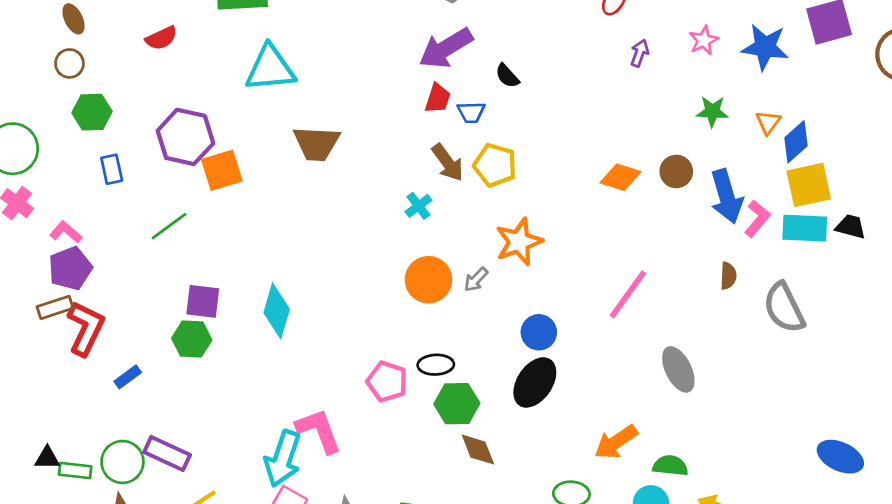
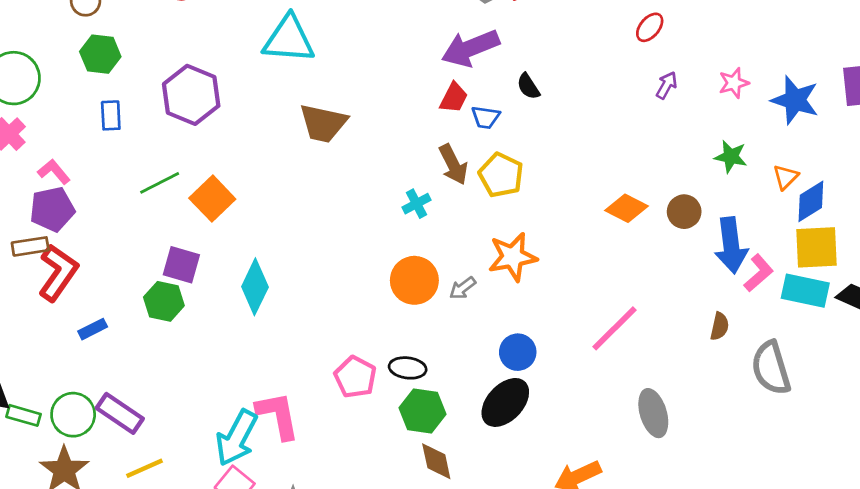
orange square: (222, 170) -> (212, 199), moved, turned -36

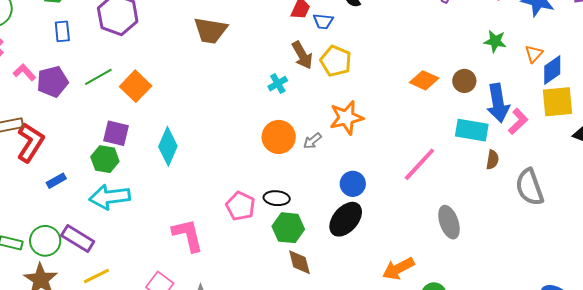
purple pentagon: (52, 209) -> (53, 82), moved
cyan rectangle: (805, 291) -> (472, 130), moved
cyan arrow: (237, 438) -> (110, 197), moved, turned 57

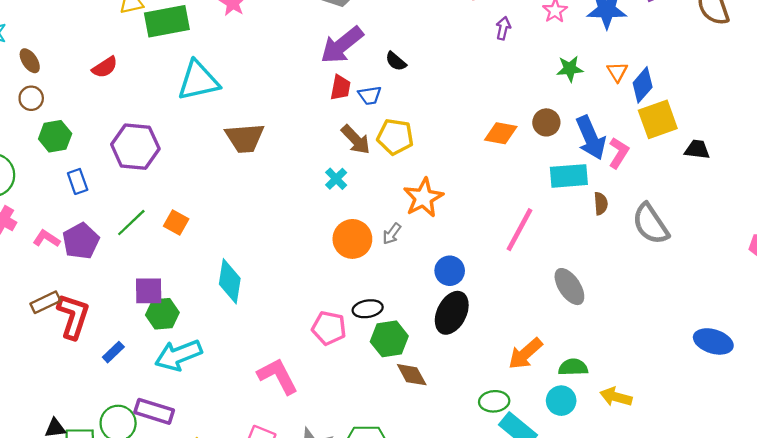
orange square: (136, 86) -> (176, 222), size x0.7
purple square: (116, 133) -> (149, 291), moved

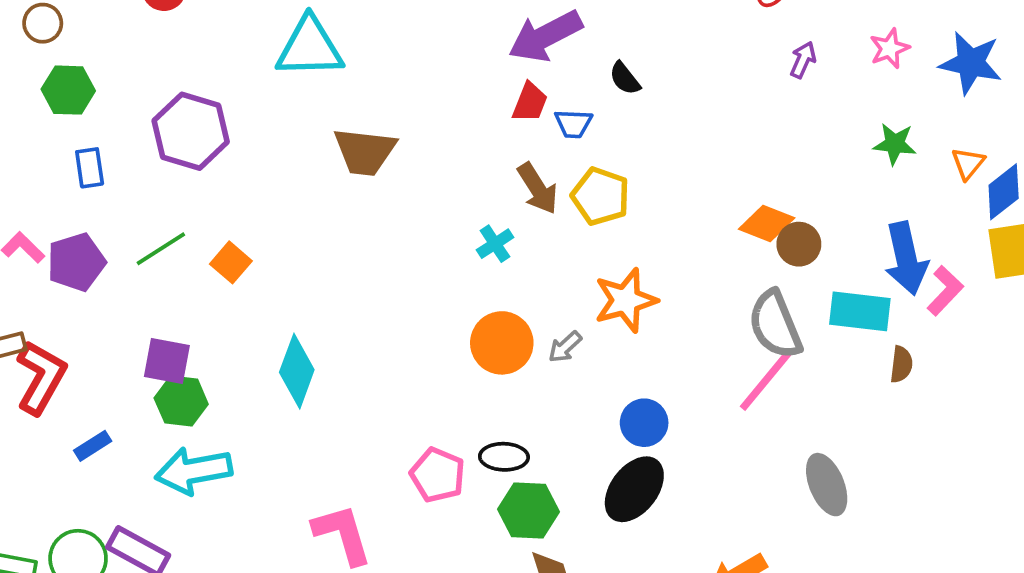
brown circle: (546, 122) -> (799, 244), moved
gray semicircle: (651, 224) -> (775, 325), moved

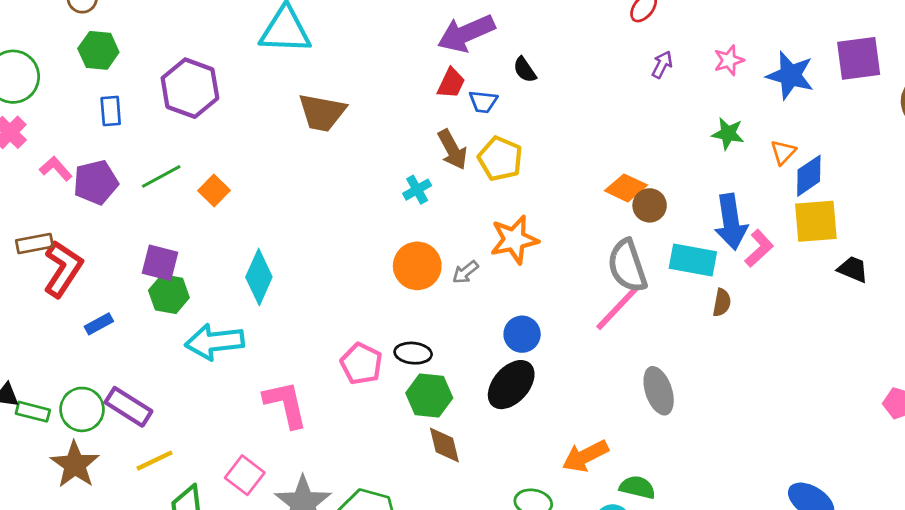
cyan arrow: (194, 471) -> (215, 342), moved

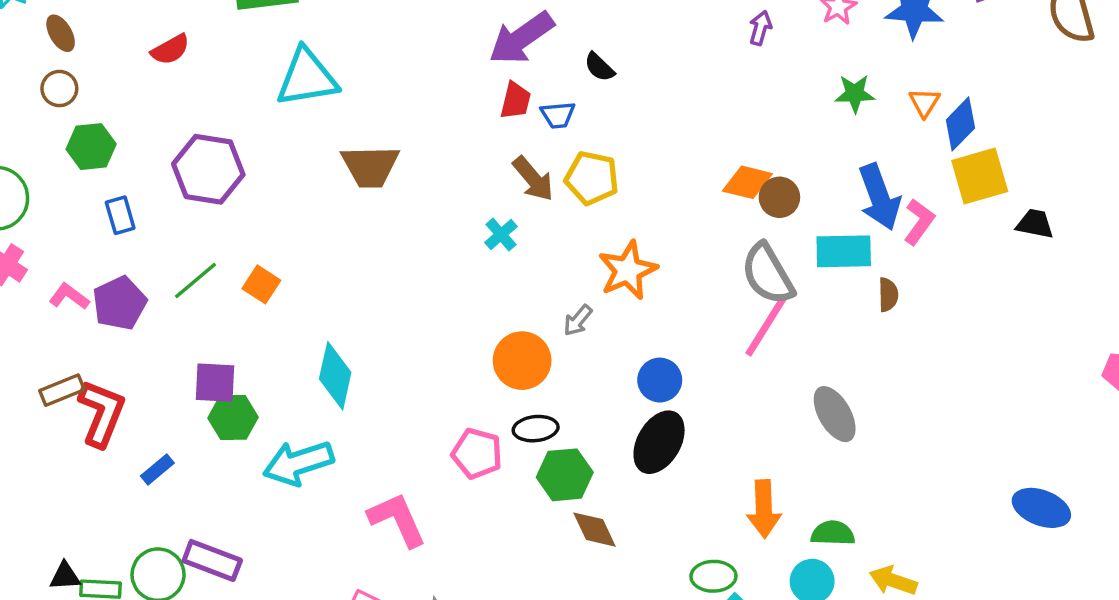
orange circle: (417, 266) -> (522, 361), moved
orange arrow: (585, 456) -> (764, 509), turned -54

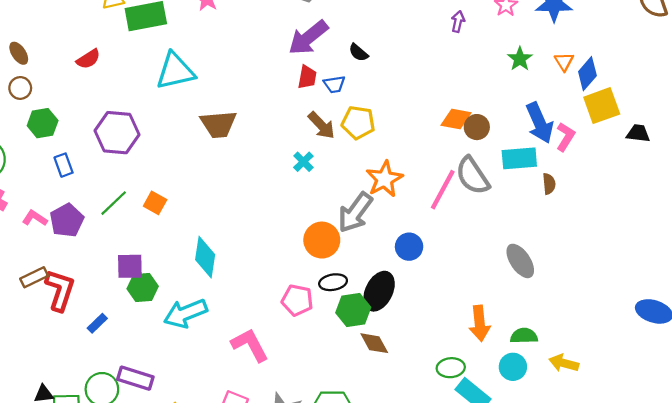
green star: (855, 94) -> (520, 59), turned -30
gray arrow: (578, 320) -> (355, 213), size x2.0
pink line: (766, 326) -> (443, 190), moved
black ellipse: (659, 442) -> (379, 291), moved

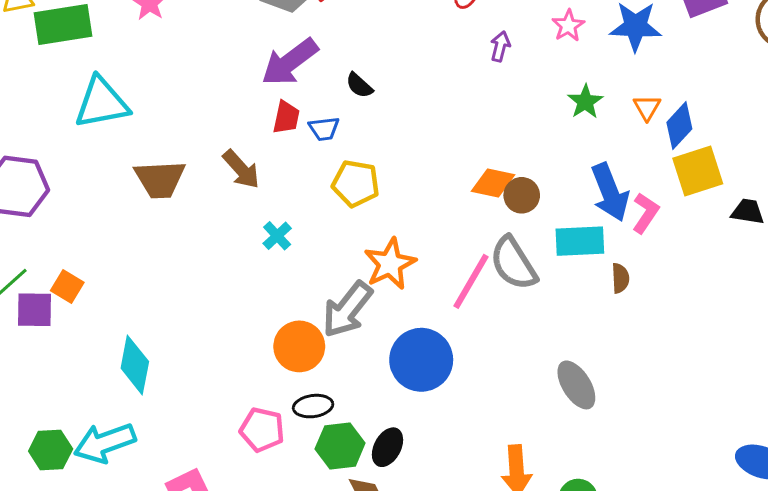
brown arrow: (321, 125) -> (241, 169), moved
blue circle: (409, 247) -> (421, 360), size x1.6
purple square: (130, 266) -> (34, 310), moved
green hexagon: (143, 288) -> (51, 450), moved
black ellipse: (379, 291) -> (387, 447), moved, size x0.7

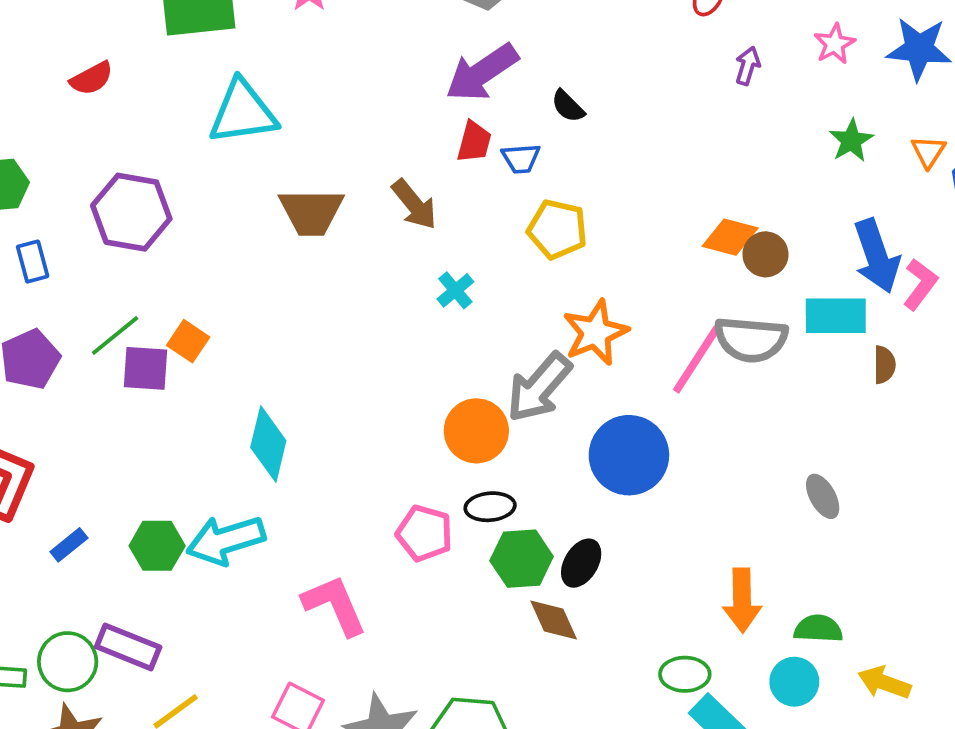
gray semicircle: (513, 263) -> (751, 339), turned -56
gray ellipse: (576, 385) -> (823, 496), size x0.7

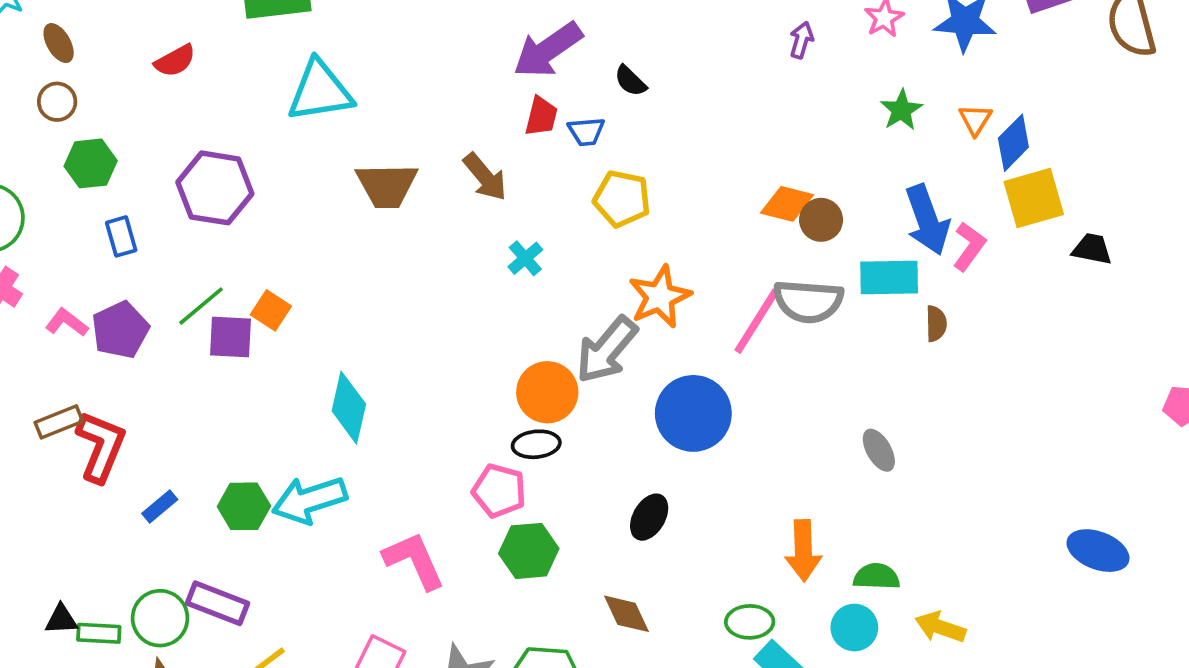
black ellipse: (490, 507) -> (536, 444), moved
green hexagon: (522, 559) -> (529, 551), moved
brown diamond: (554, 620) -> (626, 614), moved

